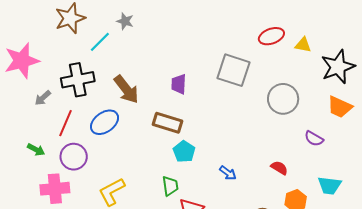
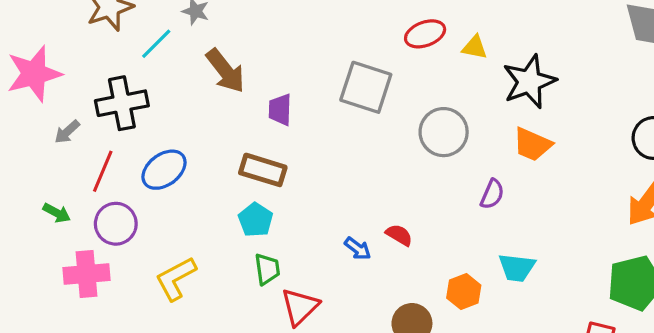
brown arrow: (126, 89) -> (225, 71), moved
purple semicircle: (314, 139) -> (492, 194), turned -96
cyan pentagon: (184, 152) -> (256, 220), moved
red semicircle: (279, 168) -> (399, 235), moved

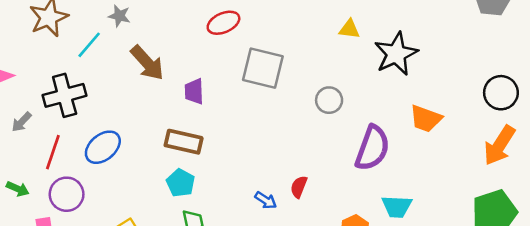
red ellipse: (425, 34) -> (223, 23), moved
gray circle: (444, 132) -> (329, 100), size x0.7
orange trapezoid: (532, 144) -> (426, 119), moved
purple semicircle: (492, 194) -> (372, 148), size x1.8
red semicircle: (399, 235) -> (299, 187), turned -95

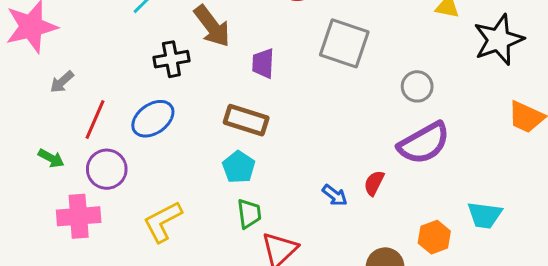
black cross: (65, 95) -> (171, 59), moved, size x0.7
purple semicircle: (372, 148) -> (424, 143), moved, turned 36

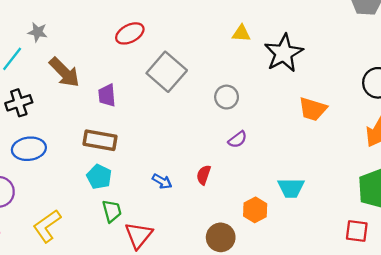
gray square: (344, 43) -> (167, 72), turned 30
black cross: (171, 59) -> (19, 103), moved
blue ellipse: (153, 119) -> (29, 149), turned 36
purple semicircle: (424, 143) -> (238, 139), size x0.5
blue arrow: (335, 195) -> (162, 181), moved

